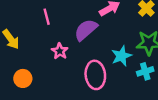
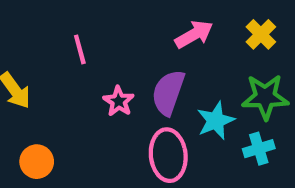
purple semicircle: (86, 30) -> (168, 93), moved, turned -30
pink star: (60, 51) -> (119, 101), moved

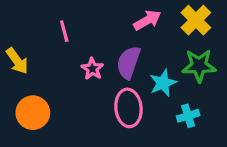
yellow cross: (261, 34) -> (196, 20), size x1.4
cyan cross: (259, 149) -> (188, 116), moved
orange circle: (37, 162) -> (33, 113), size x1.4

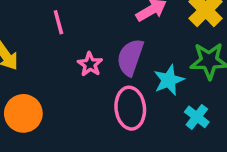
cyan cross: (188, 116) -> (197, 117), turned -35

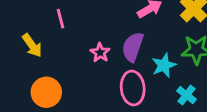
pink line: (58, 22) -> (60, 19), moved

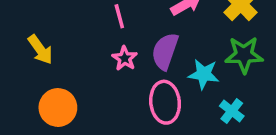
pink line: (60, 19) -> (119, 16), moved
cyan star: (164, 65) -> (204, 74), turned 30

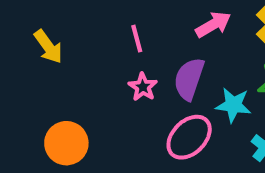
yellow arrow: (40, 50) -> (48, 47), moved
pink ellipse: (165, 102) -> (189, 137), turned 51

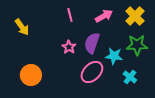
pink line: (137, 39) -> (70, 15), moved

